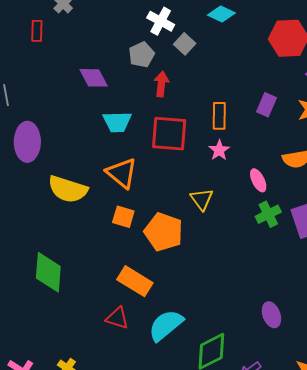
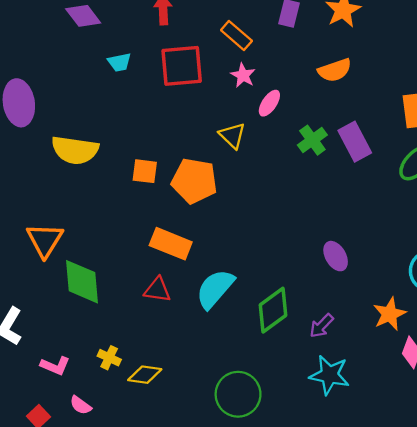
orange rectangle: (219, 116) -> (236, 35), turned -40
cyan trapezoid: (117, 122) -> (119, 62), size x0.7
orange triangle: (122, 173) -> (45, 240), moved, turned 32
pink ellipse: (258, 180) -> (269, 103), moved, turned 70
green diamond: (48, 272) -> (82, 282), moved

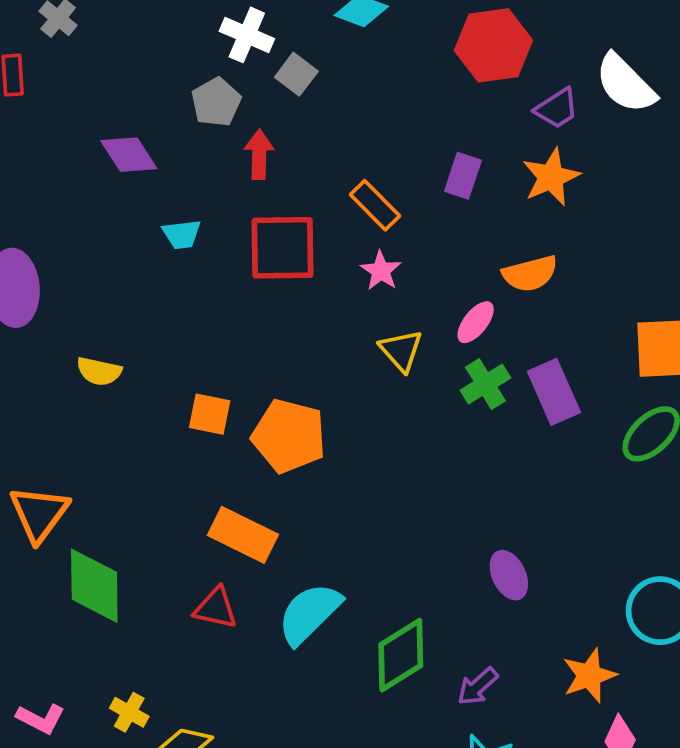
pink ellipse: (269, 103) -> (476, 322), moved
yellow triangle: (232, 136) -> (401, 350), moved
yellow semicircle: (75, 150) -> (99, 371), size x0.6

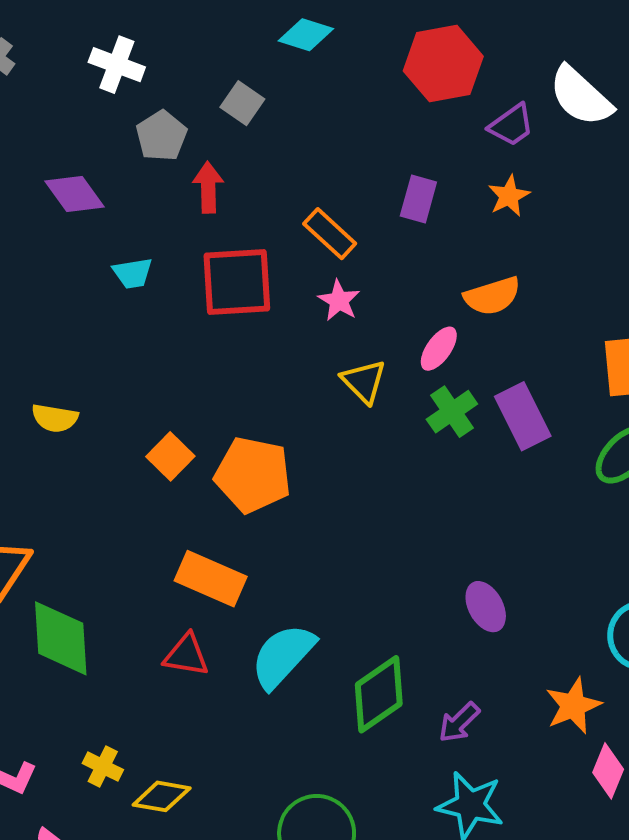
white cross: (247, 35) -> (117, 65), moved
orange star: (551, 177) -> (509, 196), size x0.7
orange square: (210, 414) -> (170, 456), turned 36

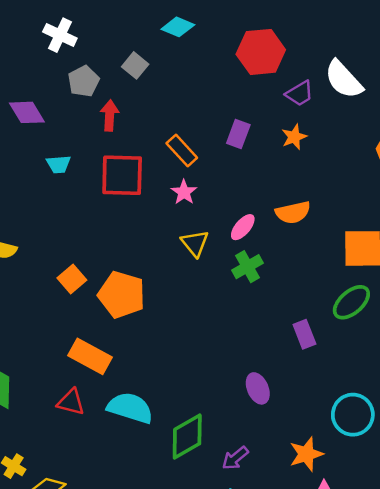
orange semicircle: (492, 296) -> (293, 212), moved
purple rectangle: (523, 416) -> (304, 334), moved, size x0.7
cyan semicircle: (283, 656) -> (130, 408), turned 60

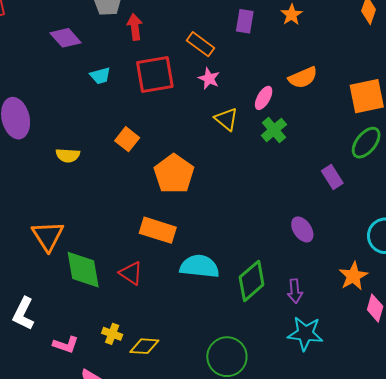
orange square: (72, 279) -> (127, 139), moved
orange pentagon: (122, 295) -> (174, 174), turned 30
red triangle: (71, 402) -> (131, 273), moved, turned 30
purple arrow: (235, 458) -> (295, 291), turned -45

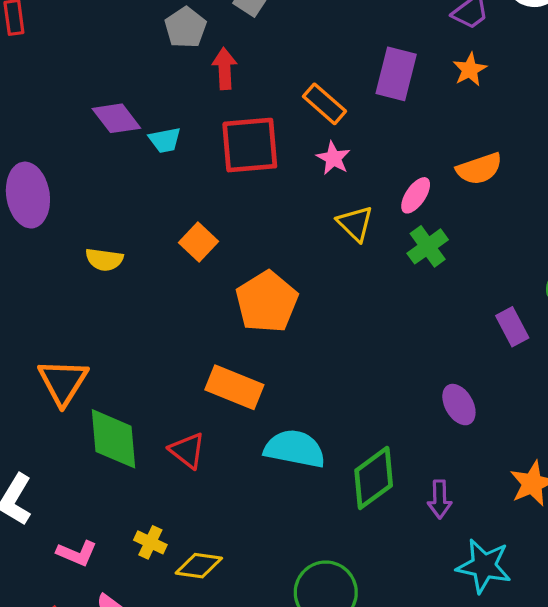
purple rectangle: (245, 21) -> (396, 74), size x1.4
purple diamond: (66, 38) -> (116, 118), moved
cyan star: (305, 334) -> (484, 566), moved

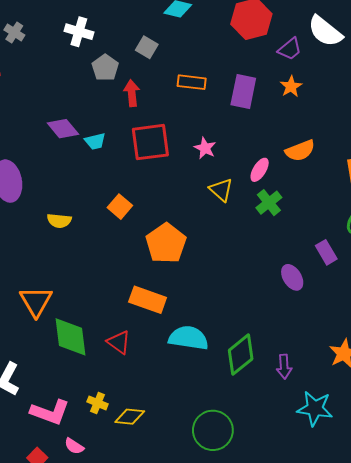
orange rectangle: (324, 104) -> (192, 82), moved, turned -32
purple ellipse: (459, 405) -> (292, 277), moved
pink L-shape: (77, 553) -> (50, 412), size x1.5

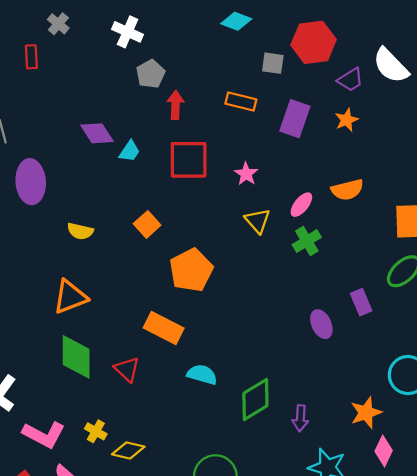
gray square: (147, 47) -> (273, 63), moved, turned -30
cyan trapezoid: (95, 141) -> (130, 151), turned -50
orange triangle: (36, 301) -> (70, 297), moved, turned 32
cyan semicircle: (188, 338) -> (202, 374), size x0.7

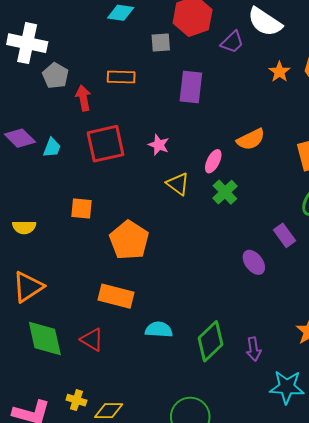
white cross: (128, 32) -> (27, 43), size x1.4
orange rectangle: (241, 101) -> (121, 77), moved
orange star: (347, 120) -> (279, 72), moved
orange square: (147, 224) -> (81, 208), turned -30

